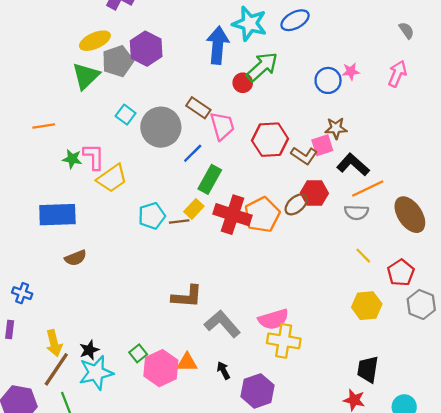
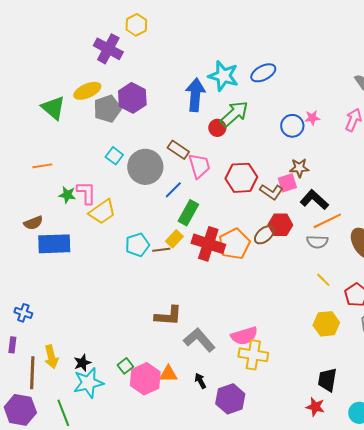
green triangle: (86, 76) -> (53, 108), moved, turned -36
brown semicircle: (76, 258) -> (33, 223), moved
brown line: (56, 369) -> (32, 373), moved, turned -32

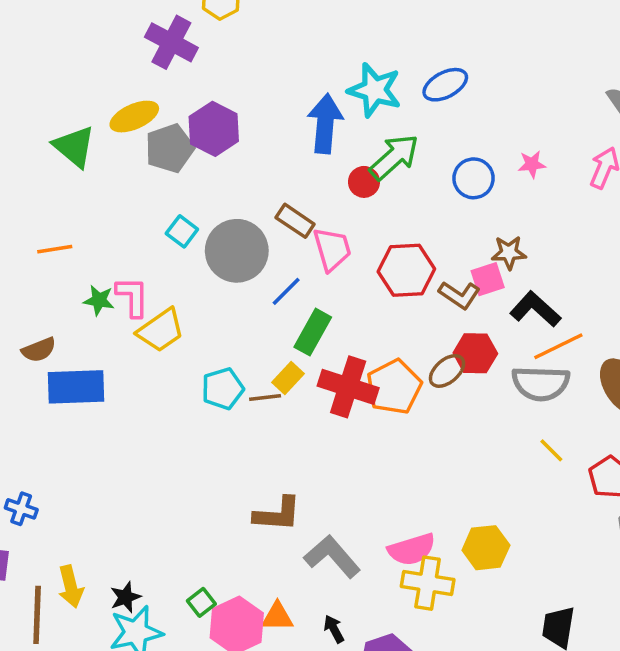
blue circle: (292, 126) -> (474, 178), moved
gray semicircle: (317, 242) -> (541, 383), size x1.5
yellow hexagon: (326, 324) -> (486, 548), moved

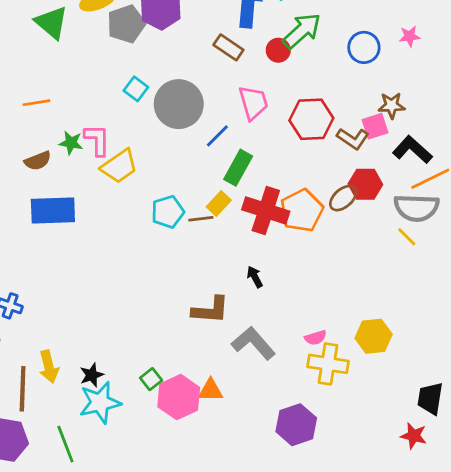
brown rectangle: (295, 221) -> (228, 47), moved
brown semicircle: (39, 350) -> (38, 161), moved
yellow line: (551, 450) -> (407, 237), moved
pink semicircle: (412, 549) -> (316, 338), size x0.6
black arrow: (334, 629) -> (255, 277), moved

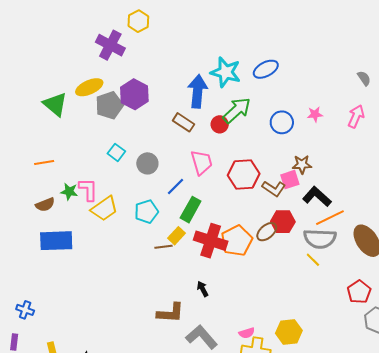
gray circle: (179, 104) -> (147, 163), size x0.6
cyan pentagon: (168, 212) -> (146, 212), moved

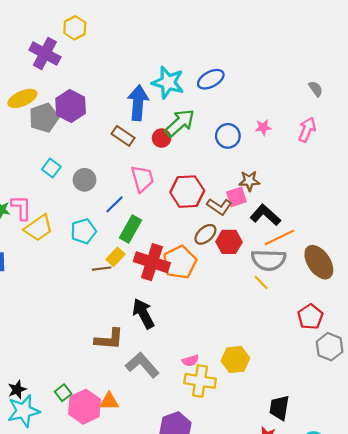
brown ellipse: (267, 232) -> (205, 234), moved
black arrow: (203, 289) -> (143, 314), size x1.8

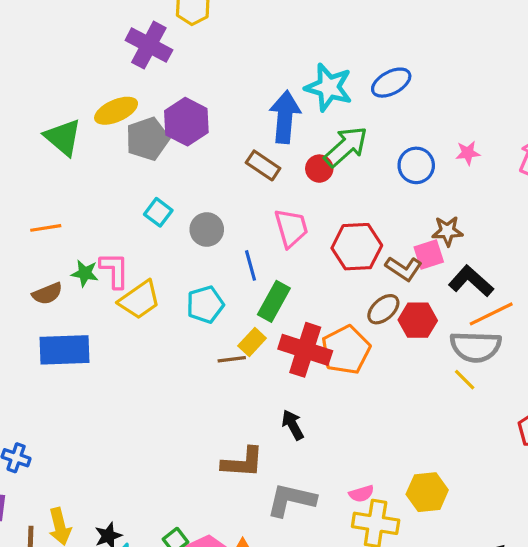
blue line: (114, 204) -> (251, 265), turned -60
black arrow: (143, 314) -> (293, 425), size x0.7
gray L-shape: (142, 365) -> (291, 500), turned -36

